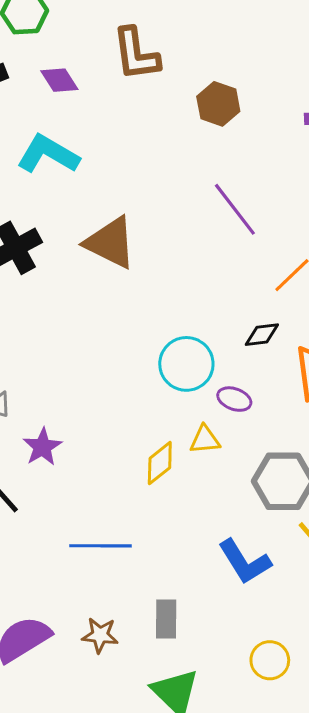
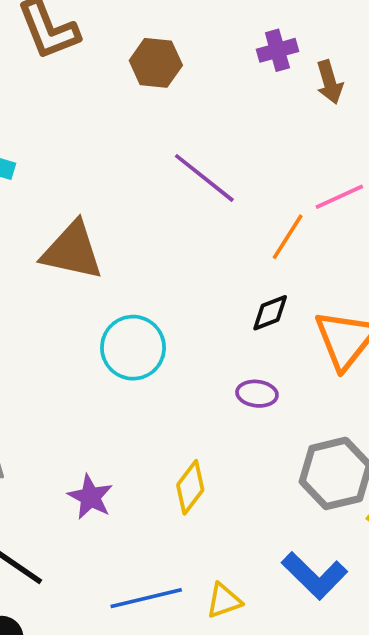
cyan circle: (186, 364) -> (133, 348), moved
yellow triangle: (205, 440) -> (224, 601), moved
purple star: (42, 447) -> (90, 497), moved

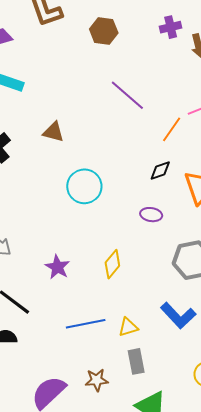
brown triangle: (72, 251) -> (53, 132), size x0.6

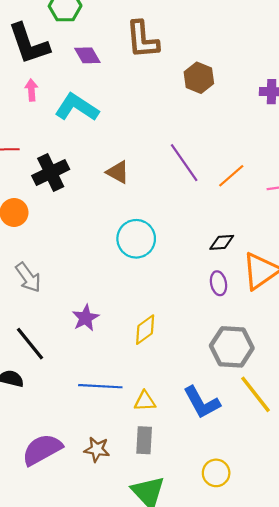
purple line: (127, 95) -> (184, 163), moved
orange line: (172, 129) -> (231, 176), moved
purple ellipse: (151, 215) -> (219, 283), moved, turned 55

